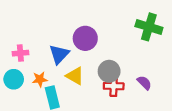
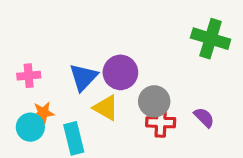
purple circle: (85, 38) -> (120, 72), moved
cyan circle: (14, 79) -> (30, 127), moved
orange star: (40, 79) -> (43, 113), moved

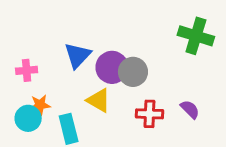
blue triangle: (83, 77) -> (78, 55), moved
gray circle: (154, 101) -> (133, 72), moved

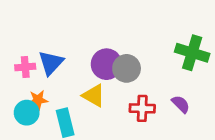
green cross: (196, 36) -> (192, 53), moved
blue triangle: (78, 55) -> (51, 63), moved

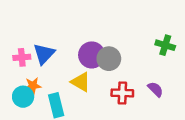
green cross: (192, 53) -> (165, 45), size x0.7

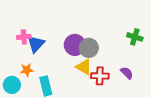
pink cross: (22, 57) -> (24, 37), moved
yellow triangle: (81, 82) -> (84, 67), moved
cyan circle: (23, 97) -> (12, 85), moved

